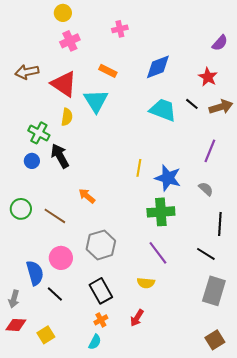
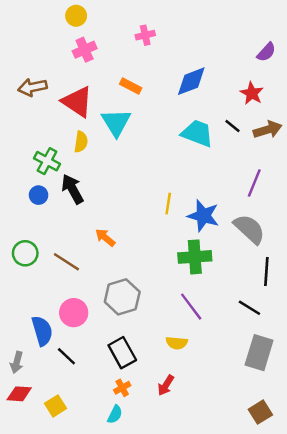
gray semicircle: (206, 189) -> (249, 229), size x1.8

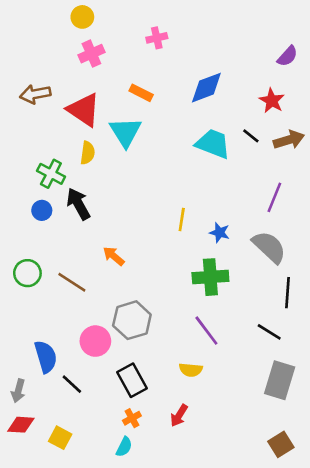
blue star: (203, 216) -> (220, 233), size x0.6
pink circle: (74, 313) -> (95, 341), moved
yellow square: (55, 406) -> (60, 438), turned -30

